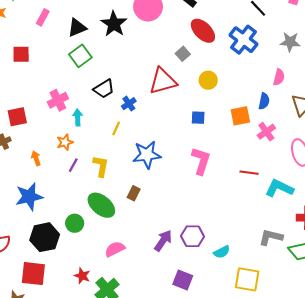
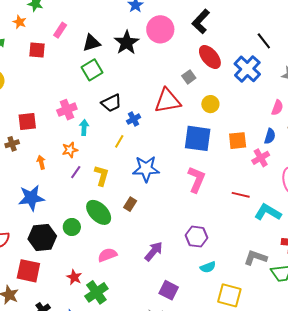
red square: (21, 54) -> (37, 50), moved
blue semicircle: (264, 101) -> (270, 136), moved
blue square: (198, 118) -> (198, 138), size x2.0
purple hexagon: (193, 236) -> (196, 237), moved

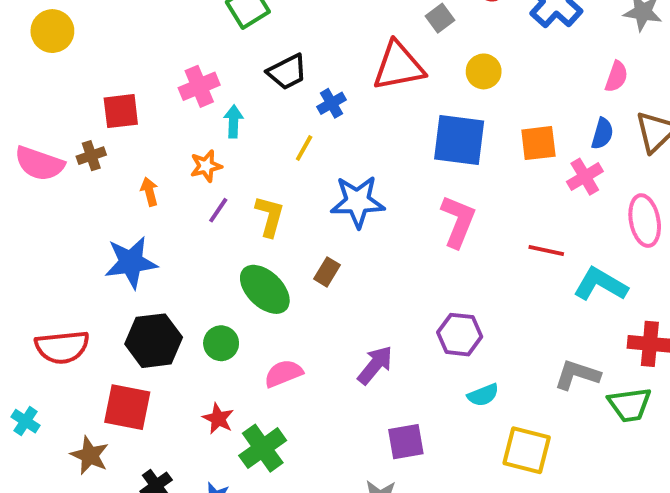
green circle: (72, 227) -> (221, 343), moved
purple square: (169, 290) -> (406, 442), turned -36

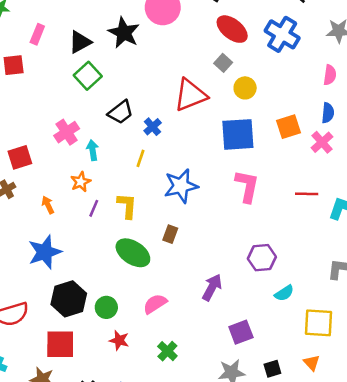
gray square: (440, 18) -> (223, 63), moved
green circle: (221, 343) -> (106, 307), moved
green cross: (263, 448) -> (167, 351), moved, size x0.7

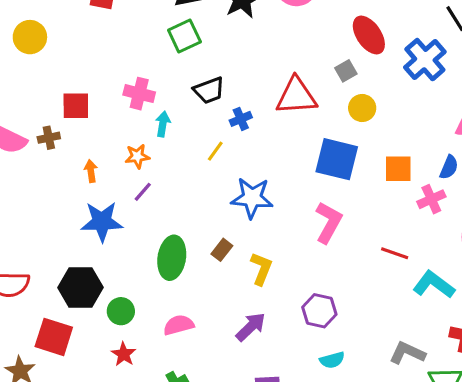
pink cross: (67, 132) -> (139, 94), turned 30
yellow L-shape: (127, 206) -> (261, 269), moved
blue star: (45, 252) -> (102, 222), moved
green ellipse: (133, 253) -> (172, 258), turned 48

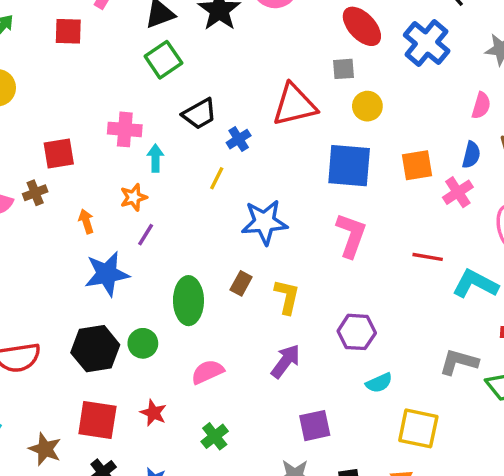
gray square: (346, 71) -> (343, 69), turned 35
green circle: (121, 311) -> (143, 343), moved
red square: (54, 337) -> (97, 420), moved

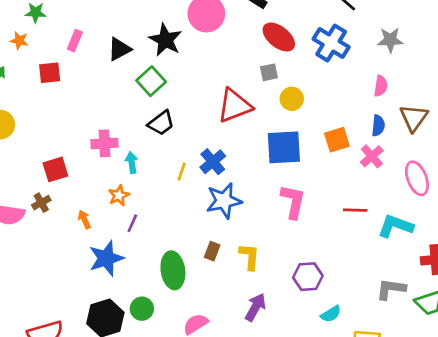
green square: (163, 60) -> (151, 81), moved
blue cross: (239, 139) -> (213, 162), moved, size x1.4

